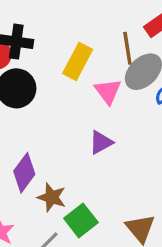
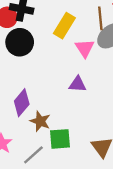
purple triangle: (101, 142) -> (78, 84), turned 30
green square: (81, 220) -> (60, 139), turned 30

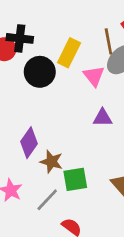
black circle: (20, 42) -> (40, 72), moved
purple triangle: (78, 84) -> (103, 118), moved

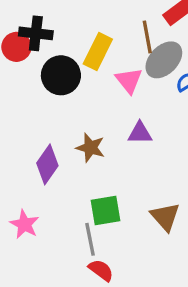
brown star: (51, 162) -> (90, 148), moved
gray line: (47, 200) -> (90, 239), moved, turned -55

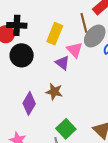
black circle: (61, 75) -> (22, 55), moved
purple triangle: (140, 133) -> (62, 63), moved, turned 42
green square: (106, 211) -> (66, 129), turned -30

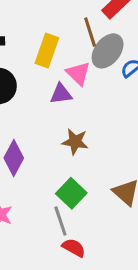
purple triangle: (62, 63) -> (61, 94), turned -42
brown star: (54, 92) -> (75, 142), moved

